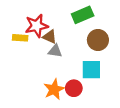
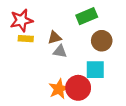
red star: (37, 26) -> (21, 20), moved
brown triangle: (50, 37) -> (55, 37), turned -40
red circle: (74, 88) -> (78, 88), size x1.5

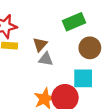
brown triangle: (55, 37) -> (40, 44), turned -32

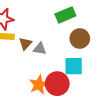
brown triangle: (40, 44) -> (25, 44), moved

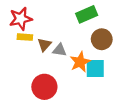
red circle: (57, 84) -> (44, 87), moved
orange star: (39, 85) -> (80, 62), moved

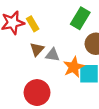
green rectangle: (87, 14) -> (80, 18), turned -36
yellow rectangle: (25, 37) -> (33, 24), moved, turned 56

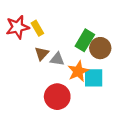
green rectangle: (80, 18) -> (85, 40), moved
red circle: (37, 93) -> (57, 97), moved

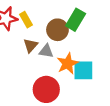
green rectangle: (85, 40) -> (76, 20), moved
brown circle: (100, 48) -> (57, 30), moved

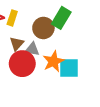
yellow rectangle: (26, 20) -> (12, 18), turned 48
red circle: (46, 89) -> (22, 64), moved

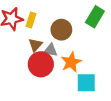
green rectangle: (61, 18) -> (95, 17), moved
cyan square: (69, 68) -> (86, 83), moved

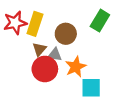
yellow rectangle: (31, 20) -> (35, 24), size x1.5

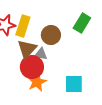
brown triangle: (39, 49) -> (27, 49), size x1.5
orange star: (76, 67) -> (37, 82), moved

